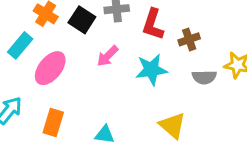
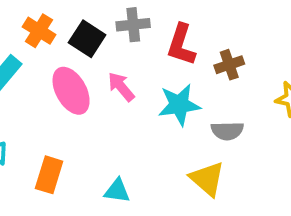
pink arrow: (108, 56) -> (121, 87), turned 95
pink ellipse: (50, 68) -> (71, 91), moved, turned -68
gray semicircle: (204, 77) -> (227, 131), moved

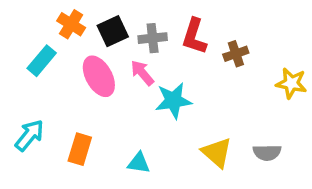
gray cross: (133, 25) -> (153, 38), moved
black square: (87, 39) -> (113, 31), turned 32
cyan star: (179, 105) -> (173, 101), moved
gray semicircle: (227, 131) -> (267, 153), moved

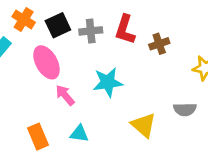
pink arrow: (142, 73) -> (65, 95), moved
orange rectangle: (80, 149) -> (38, 137), moved, turned -40
gray semicircle: (267, 153) -> (185, 109), moved

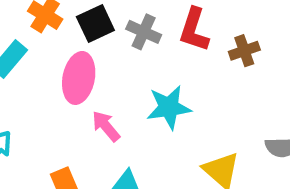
gray cross: (91, 31) -> (144, 32), turned 30
pink ellipse: (46, 62) -> (79, 78), turned 40

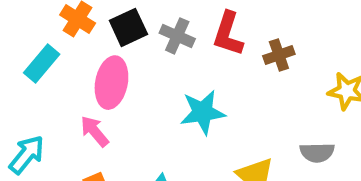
pink arrow: (106, 126) -> (95, 131), moved

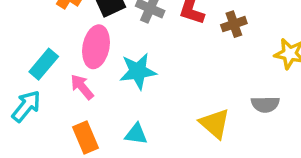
cyan rectangle: (42, 63) -> (44, 64), moved
cyan star: (203, 112) -> (138, 71), moved

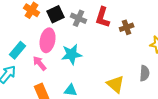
gray semicircle: (265, 104) -> (145, 73), turned -84

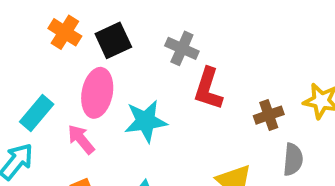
red L-shape: (103, 17) -> (208, 89), moved
gray cross: (79, 18) -> (182, 48), moved
brown cross: (127, 27) -> (269, 115), moved

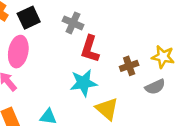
cyan star: (146, 121) -> (83, 83), moved
gray semicircle: (293, 159) -> (155, 87), moved, turned 60

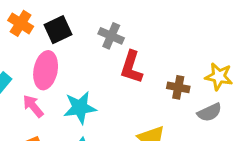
brown cross: (129, 66) -> (178, 87), turned 30
cyan star: (83, 83) -> (80, 108), moved

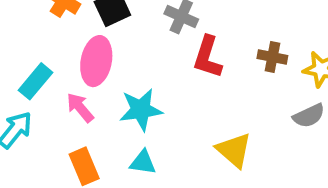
brown cross: (178, 87) -> (272, 57), moved

